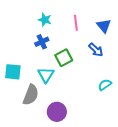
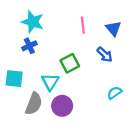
cyan star: (45, 20) -> (33, 22), moved, size x1.5
blue cross: (42, 42) -> (29, 46), moved
purple circle: (57, 112) -> (62, 106), moved

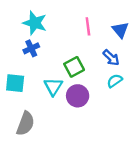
cyan semicircle: (114, 93) -> (115, 81), moved
gray semicircle: (34, 104) -> (25, 124), moved
purple circle: (62, 106) -> (78, 96), moved

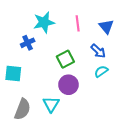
cyan star: (35, 23) -> (44, 22), moved, turned -30
cyan triangle: (53, 87) -> (51, 104), moved

